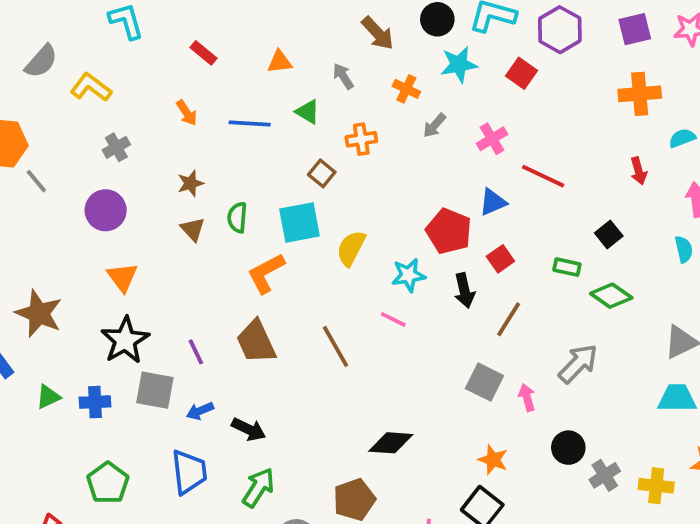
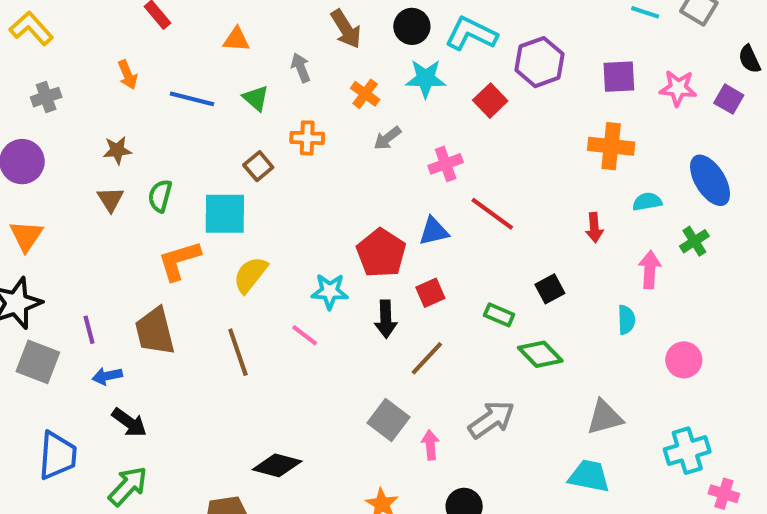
yellow semicircle: (351, 248) -> (250, 275), moved
blue arrow: (200, 411) -> (107, 376), moved

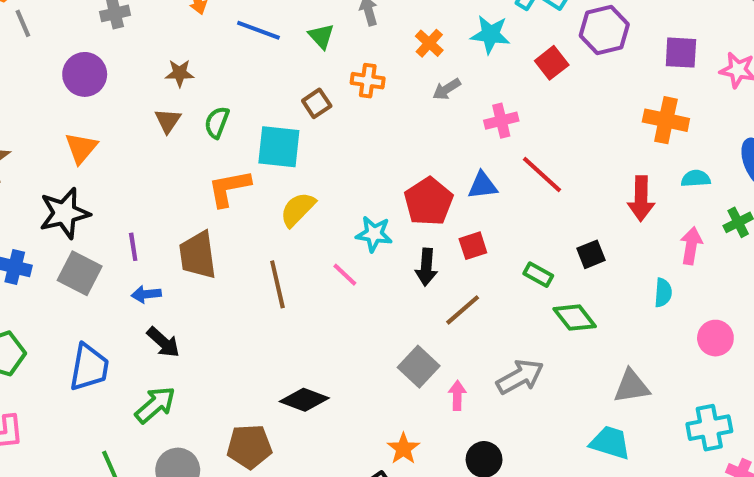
red arrow: (594, 228) -> (641, 199), size x1.5

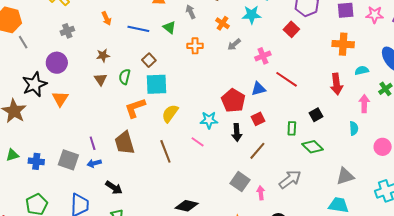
red square: (552, 63) -> (291, 29), moved
brown square: (317, 103) -> (149, 60), moved
black star: (64, 213) -> (34, 84), moved
green rectangle: (538, 275) -> (292, 128), turned 72
blue arrow: (146, 294) -> (94, 163), moved

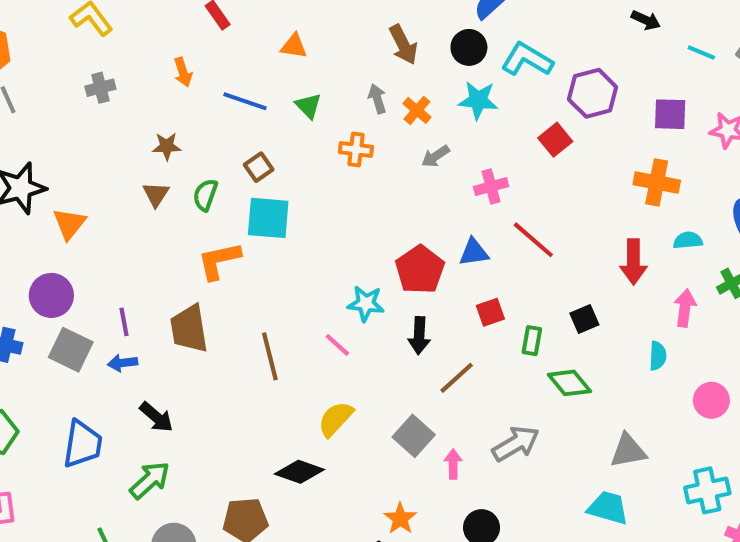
gray arrow: (191, 12) -> (377, 99), moved
purple circle: (57, 63) -> (51, 295), moved
yellow semicircle: (170, 113) -> (336, 419), moved
red square: (258, 119) -> (490, 312), moved

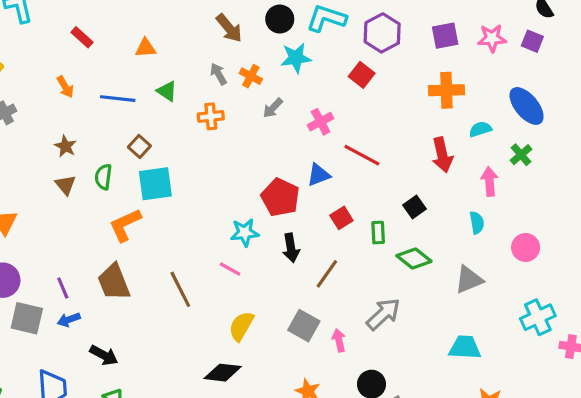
brown star: (167, 146) -> (65, 146), turned -30
gray triangle: (628, 451) -> (469, 280), moved

